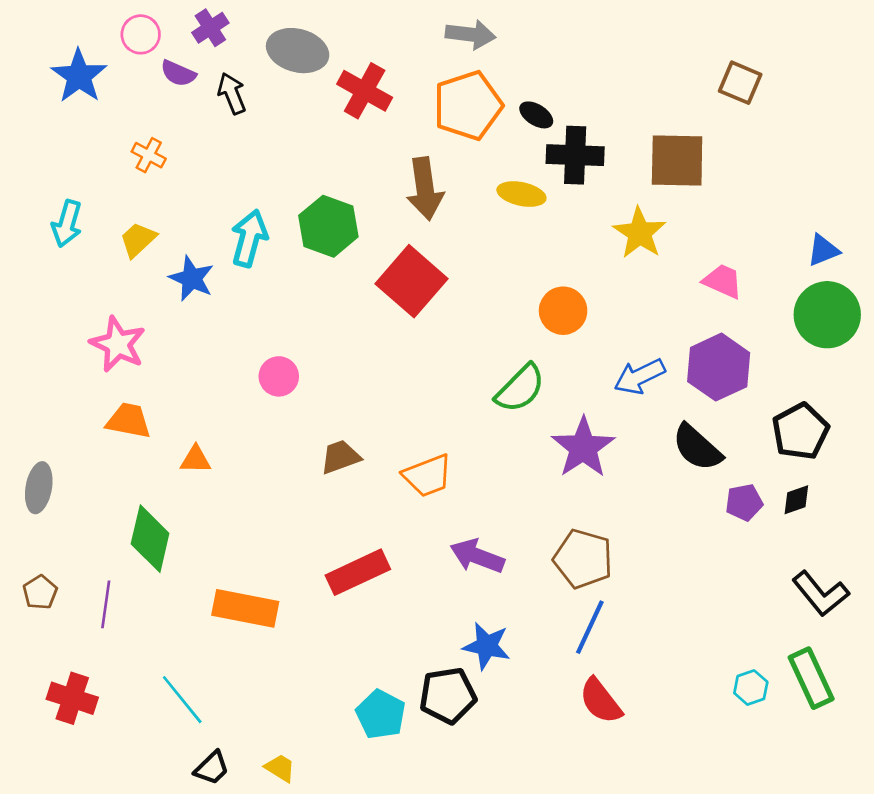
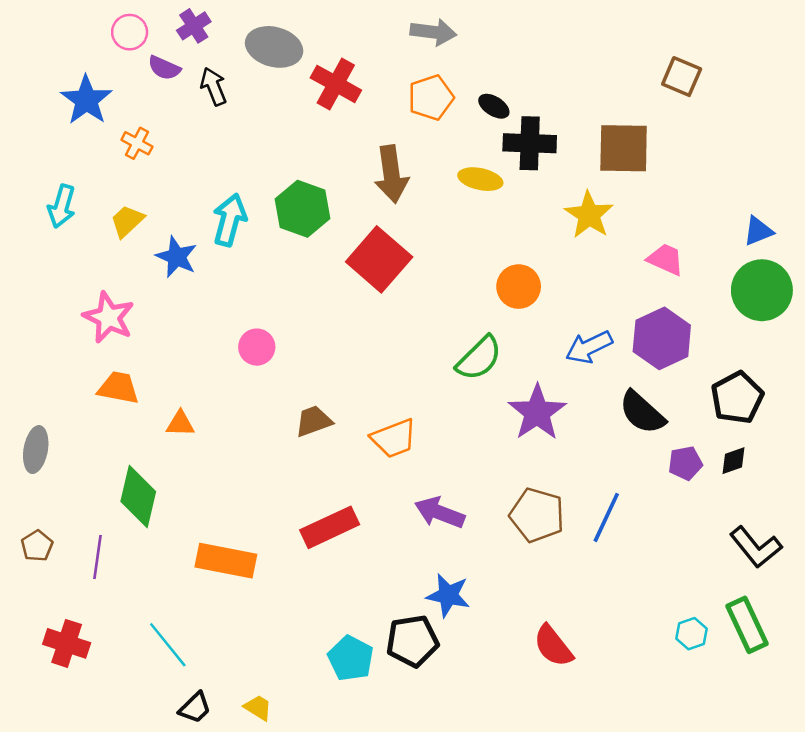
blue star: (79, 76) -> (86, 100), moved
orange pentagon: (468, 106) -> (431, 98), size x0.7
blue line: (590, 627) -> (606, 517), moved

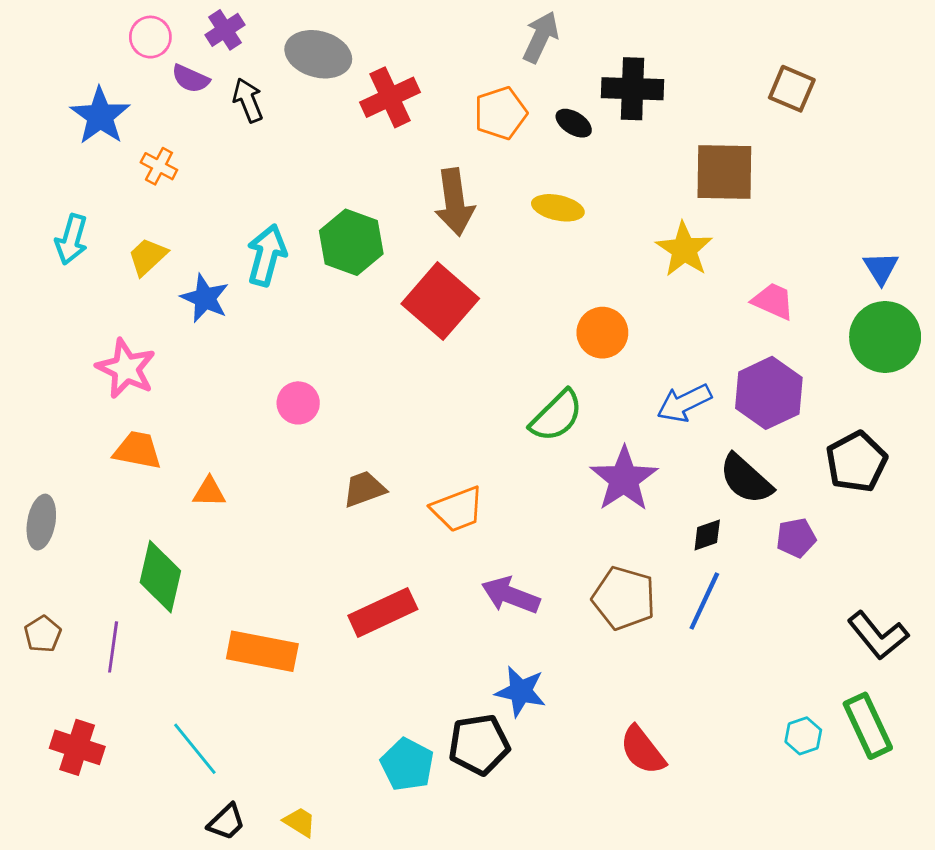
gray arrow: (433, 32) -> (541, 37), moved, turned -72
red cross: (336, 84) -> (390, 97), turned 36
black cross: (530, 143) -> (633, 89), moved
blue triangle: (758, 231) -> (881, 268), turned -40
black diamond: (733, 461) -> (707, 535), moved

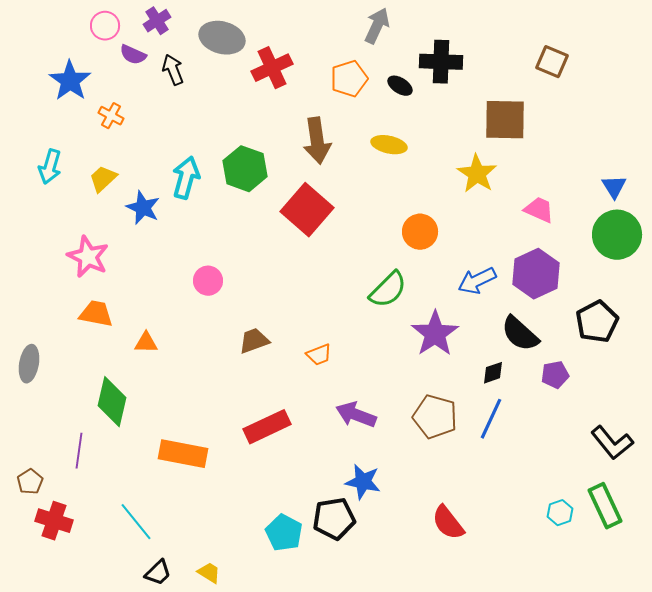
orange trapezoid: (457, 509) -> (319, 355), size x0.7
brown pentagon: (43, 634) -> (30, 482), moved

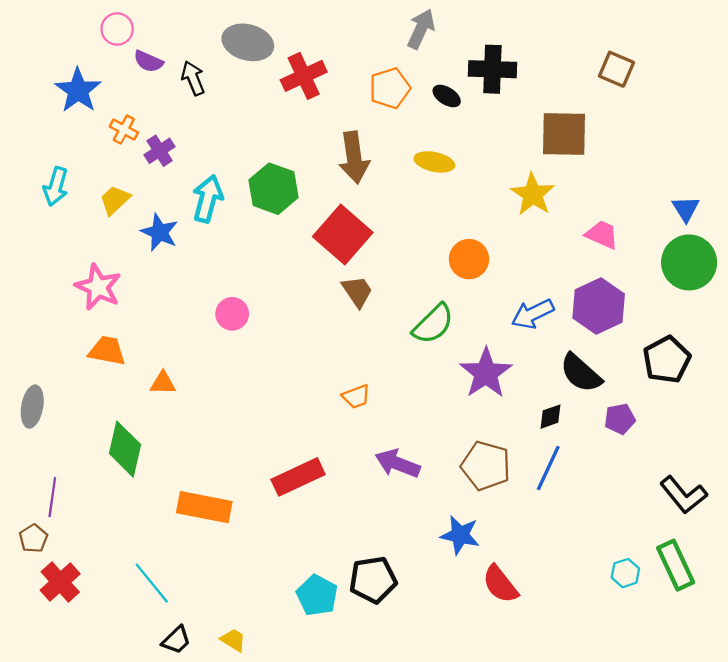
purple cross: (157, 21) -> (160, 151), moved
brown trapezoid: (254, 341) -> (357, 291), moved, turned 76
purple line: (79, 451) -> (52, 497), moved
blue star: (363, 482) -> (460, 535), moved
red cross: (54, 521) -> (60, 582), turned 30

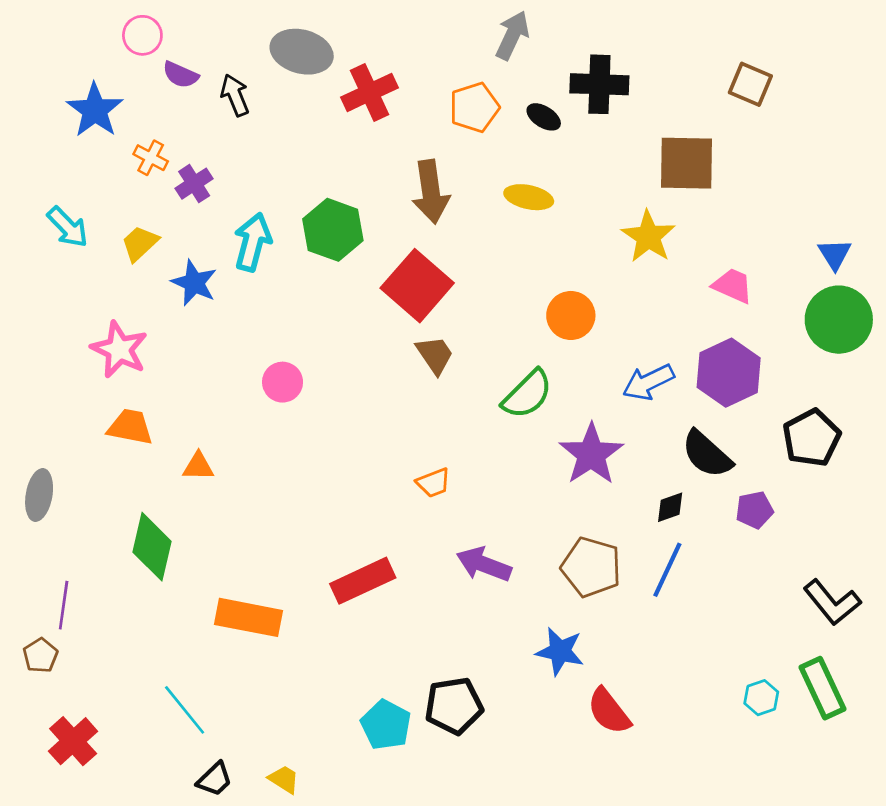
cyan arrow: (56, 186) -> (68, 227), turned -60
red cross: (60, 582) -> (73, 741), moved

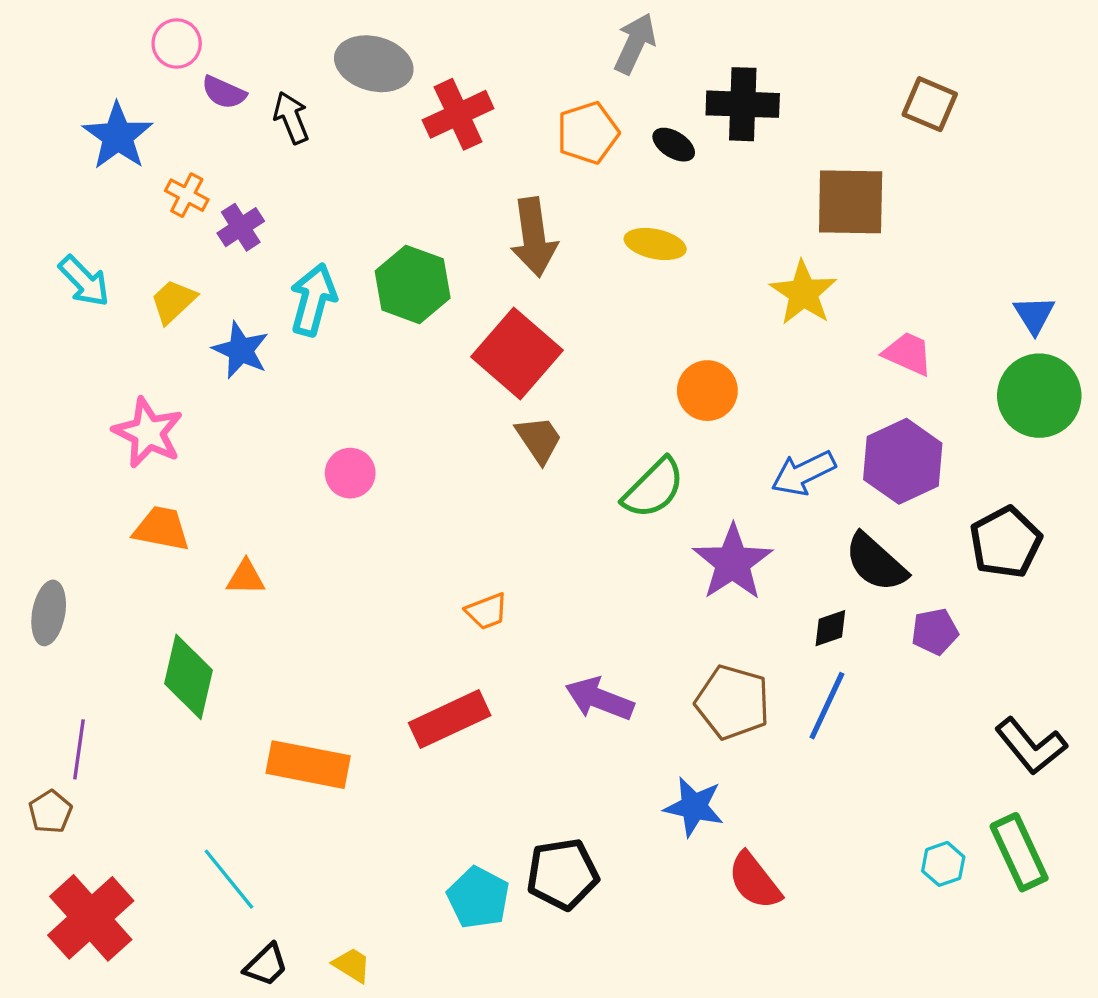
orange trapezoid: (433, 483) -> (487, 611), moved
red cross: (73, 741) -> (91, 918), size x1.4

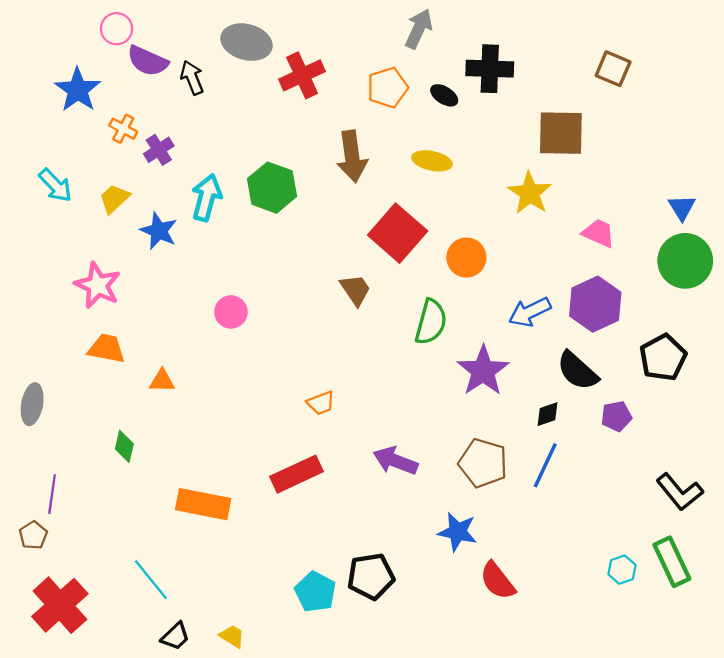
purple semicircle: (224, 92) -> (148, 61), size x1.4
red square: (517, 354) -> (398, 233), moved
green semicircle: (653, 488) -> (431, 322), turned -30
green diamond: (188, 677) -> (124, 446), size x0.6

